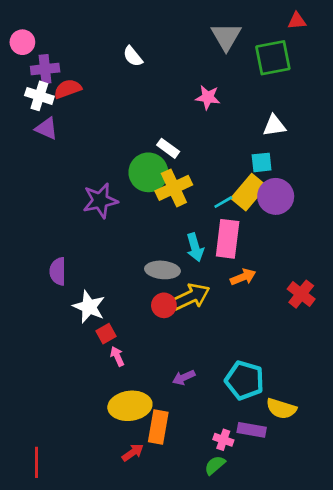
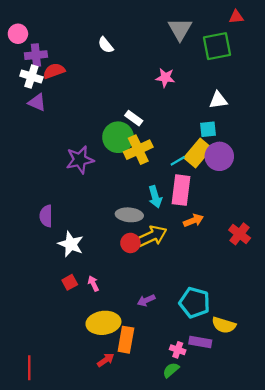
red square: (106, 334) -> (70, 282), moved

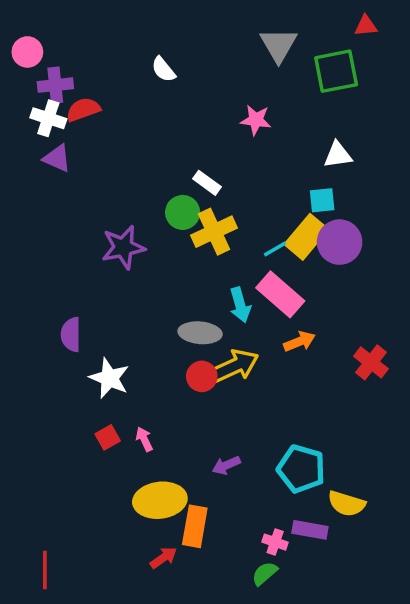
green circle: (118, 137) -> (183, 212), size x0.7
pink rectangle: (181, 190) -> (280, 294), turned -56

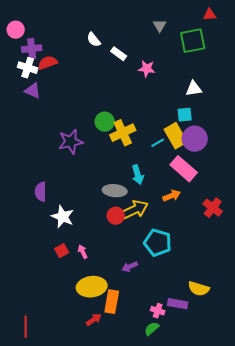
gray triangle: (279, 45) -> (160, 26), size x0.6
white rectangle: (207, 183) -> (119, 54), moved
yellow rectangle: (306, 237) -> (176, 136), turned -70
pink rectangle: (280, 294) -> (184, 169), moved
cyan pentagon: (301, 469) -> (158, 243), moved

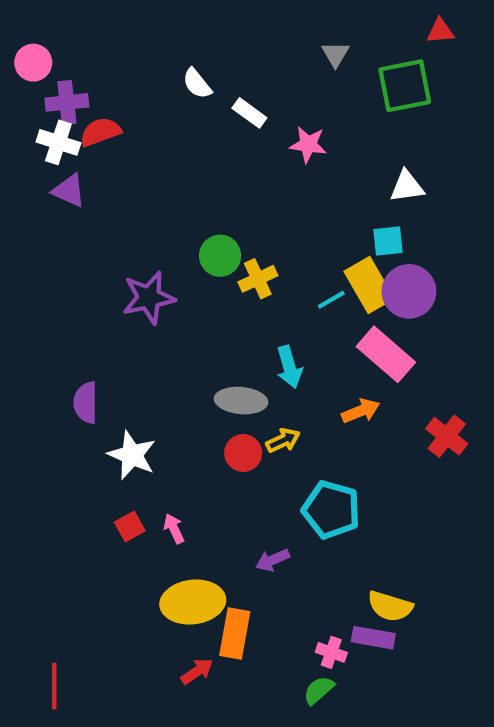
yellow cross: (123, 133) -> (258, 279), size x0.7
yellow arrow: (135, 210) -> (283, 440), size x0.6
yellow semicircle: (199, 289) -> (390, 606), moved

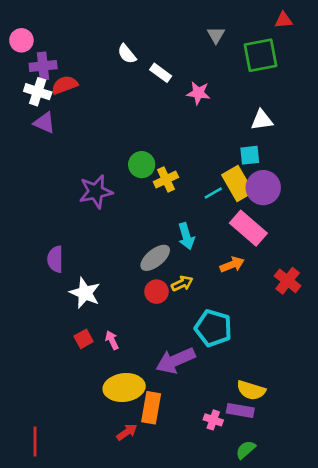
gray ellipse: (241, 401) -> (155, 258), turned -44
purple arrow: (273, 560) -> (175, 360), size x1.8
green semicircle: (319, 690) -> (246, 450), moved

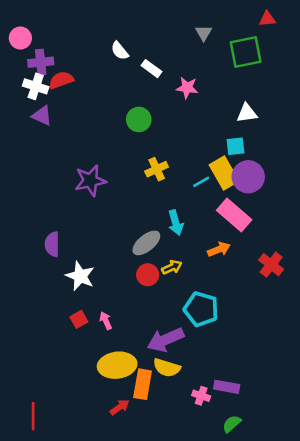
green circle: (142, 165) -> (139, 119), moved
yellow semicircle: (251, 390) -> (167, 368), moved

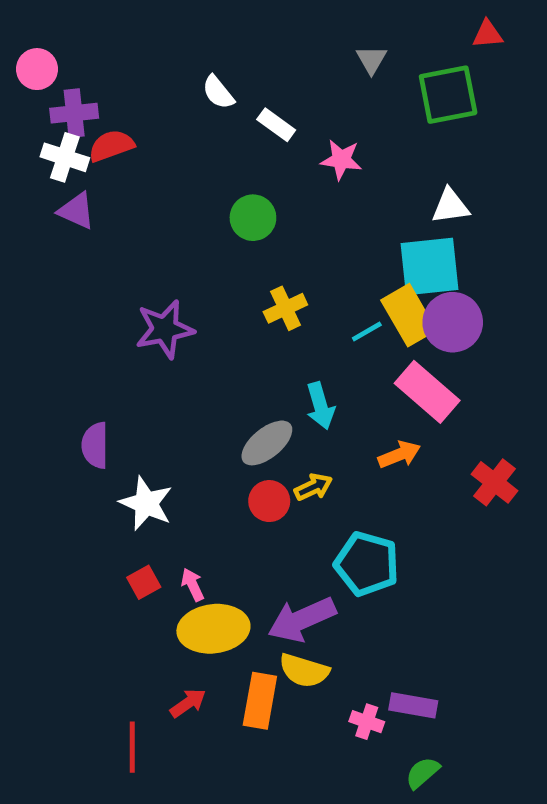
cyan square: (235, 146) -> (429, 266), size x1.8
yellow ellipse: (117, 365) -> (213, 629), moved
red arrow: (120, 407) -> (188, 703), moved
red line: (33, 416) -> (132, 747), moved

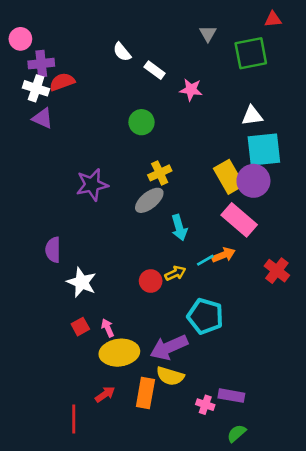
cyan square: (429, 266) -> (264, 150), moved
cyan line: (367, 331) -> (205, 260), moved
gray ellipse: (267, 443) -> (149, 200), moved

